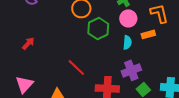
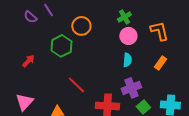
green hexagon: (98, 28) -> (61, 46), moved
orange rectangle: (148, 34) -> (160, 63), moved, turned -40

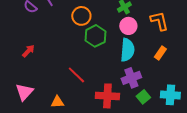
green hexagon: (61, 46) -> (95, 36), moved
cyan semicircle: (127, 60) -> (127, 50), size x1.6

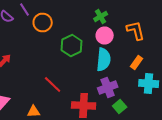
orange circle: (81, 16) -> (43, 22), moved
cyan cross: (170, 95) -> (149, 84), moved

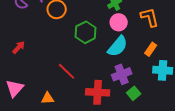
cyan semicircle: (104, 60) -> (118, 46), turned 35

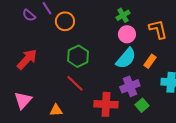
green hexagon: (86, 32) -> (78, 56), moved
red arrow: (19, 47) -> (27, 59), size x1.6
orange rectangle: (151, 49) -> (150, 61), moved

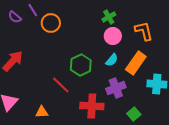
green hexagon: (78, 56) -> (81, 65), moved
cyan semicircle: (126, 58) -> (112, 60), size x0.6
orange rectangle: (150, 61) -> (136, 63), size x1.6
green square: (142, 105) -> (134, 114), moved

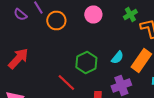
green cross: (109, 17) -> (130, 14), moved
pink circle: (113, 36) -> (93, 14), moved

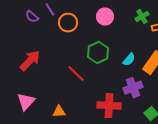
green hexagon: (86, 62) -> (98, 53), moved
red line: (66, 82) -> (76, 74), moved

